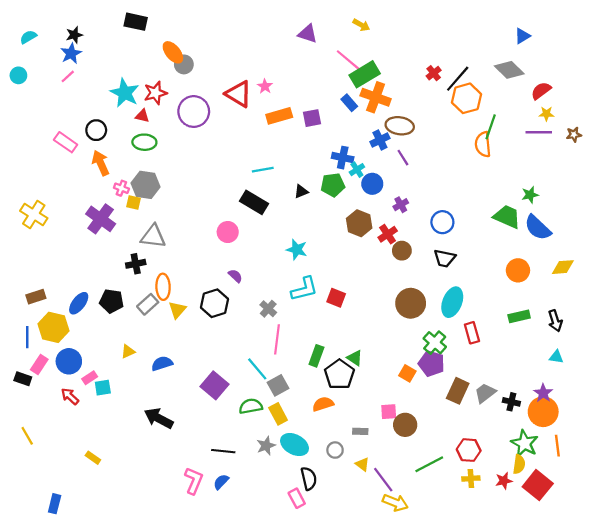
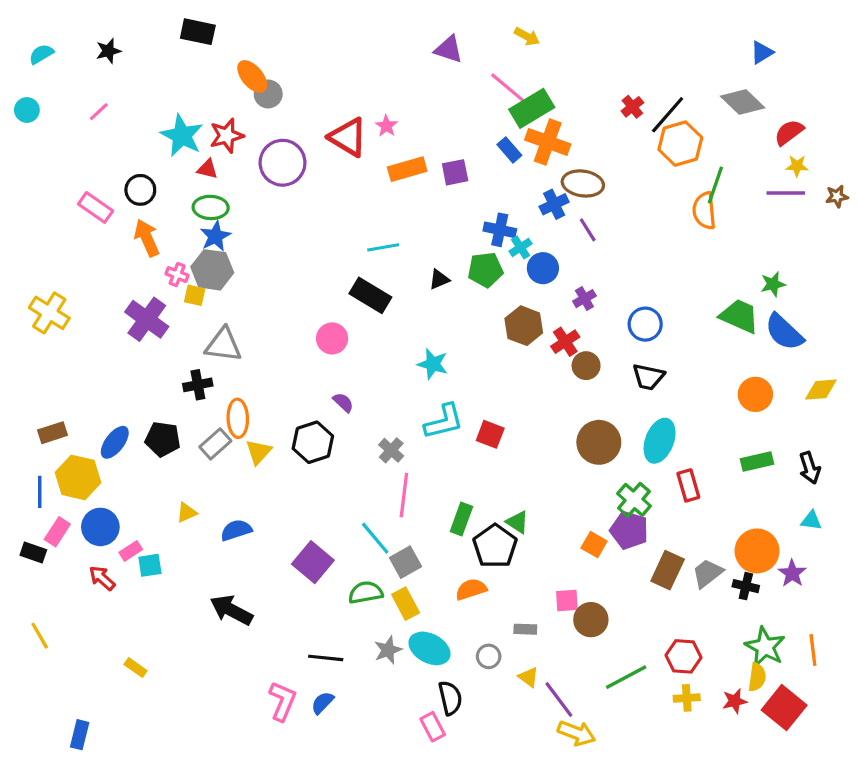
blue star: (71, 53) -> (215, 236), moved
orange circle: (543, 412) -> (757, 551), moved

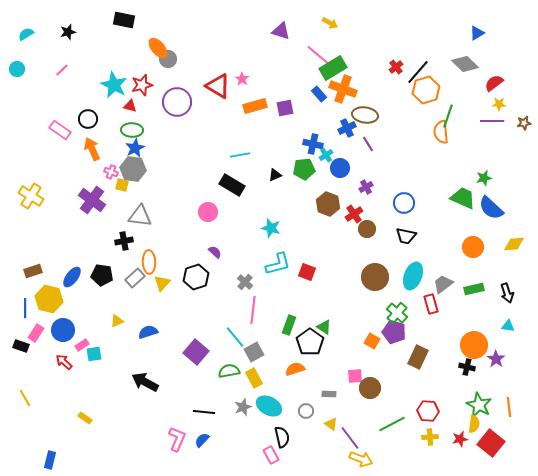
gray trapezoid: (707, 573) -> (443, 284), moved

